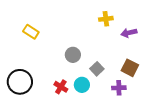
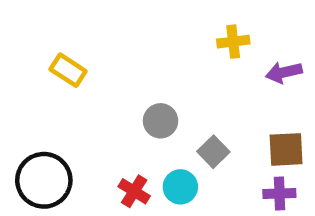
brown square: (130, 68) -> (286, 149), turned -30
purple cross: (119, 88) -> (279, 193), moved

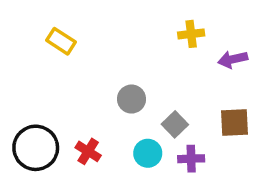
yellow rectangle: (68, 70) -> (61, 41), moved
red cross: (134, 191) -> (88, 151), moved
purple cross: (279, 193) -> (191, 159), moved

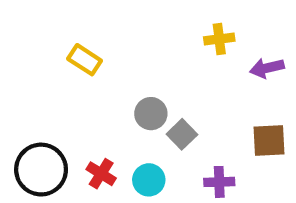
yellow rectangle: (61, 41) -> (85, 60), moved
gray square: (175, 124) -> (182, 134), moved
cyan circle: (148, 153) -> (149, 180), moved

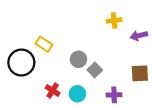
yellow rectangle: (85, 60) -> (44, 44), moved
black circle: (41, 170) -> (21, 63), moved

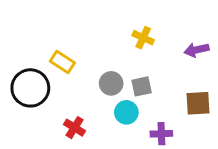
yellow cross: (114, 20) -> (143, 38), moved, turned 32
gray square: (95, 70) -> (142, 86), moved, turned 32
cyan circle: (77, 94) -> (126, 112), moved

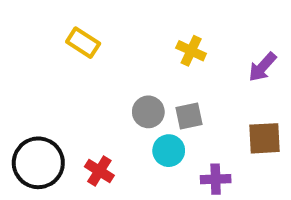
purple arrow: (196, 50) -> (262, 67), turned -35
yellow rectangle: (62, 62) -> (83, 43), moved
black circle: (30, 88) -> (38, 163), moved

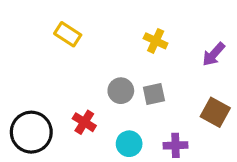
brown square: (264, 138) -> (215, 112), turned 32
cyan circle: (169, 151) -> (129, 144), moved
red cross: (99, 171) -> (84, 122), moved

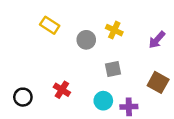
gray circle: (121, 91) -> (86, 40), moved
black circle: (31, 132) -> (23, 97), size x0.6
cyan circle: (129, 144) -> (103, 101), moved

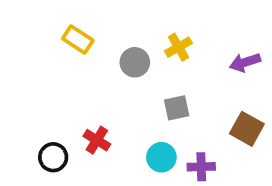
yellow cross: (114, 30) -> (178, 47), turned 35
purple arrow: (157, 40) -> (245, 62), turned 30
black circle: (23, 97) -> (53, 157), moved

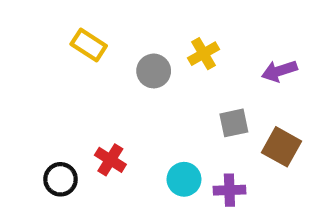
gray square: (177, 108) -> (234, 123), moved

